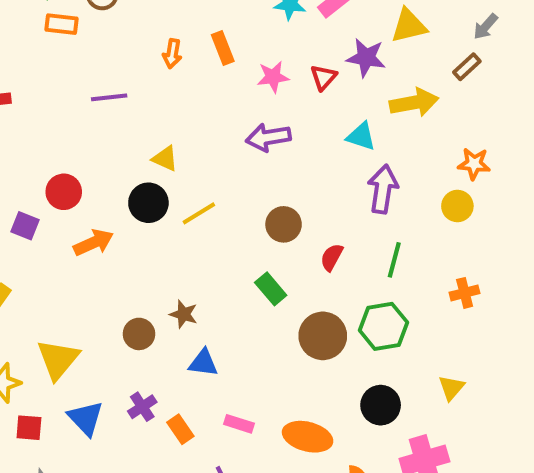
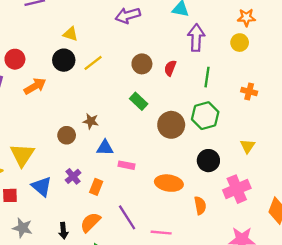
red semicircle: (332, 257) -> (170, 68), moved
orange cross: (465, 293) -> (249, 91), turned 35
pink rectangle: (239, 424) -> (126, 165), moved
orange rectangle: (180, 429) -> (96, 187), turned 63

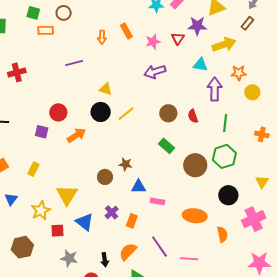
orange star: (246, 17) -> (239, 73), moved
red semicircle: (170, 68) -> (193, 116), turned -40

